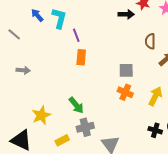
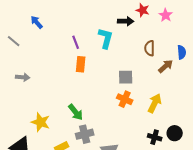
cyan L-shape: (59, 18) -> (106, 38), moved
yellow star: (41, 115) -> (41, 122), turned -30

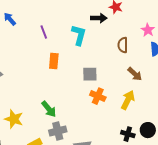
pink star: (166, 15) -> (148, 30), moved
purple line: (76, 42) -> (44, 32), moved
brown arrow: (166, 66) -> (135, 74), moved, turned 84
gray square: (126, 77) -> (90, 74), moved

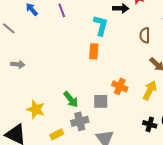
purple line: (44, 32) -> (62, 10), moved
orange rectangle: (54, 61) -> (94, 51), moved
gray square: (90, 74) -> (101, 101), moved

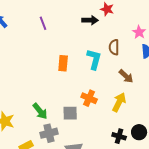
purple line: (62, 10) -> (43, 23), moved
cyan L-shape: (101, 25) -> (94, 59), moved

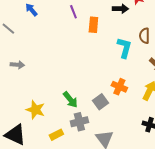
orange rectangle: (63, 63) -> (93, 25), moved
gray square: (70, 113) -> (100, 102), turned -35

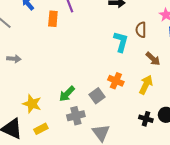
orange rectangle: (93, 25) -> (53, 19), moved
green arrow: (70, 100) -> (67, 94), turned 84
yellow rectangle: (56, 135) -> (41, 129), moved

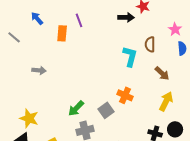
gray arrow: (14, 59) -> (39, 70), moved
yellow arrow: (146, 85) -> (166, 101), moved
yellow star: (32, 104) -> (29, 118), moved

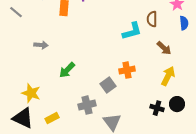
cyan L-shape: (130, 56) -> (132, 31), turned 60
orange cross: (125, 95) -> (127, 70), turned -35
green arrow: (76, 108) -> (67, 70), moved

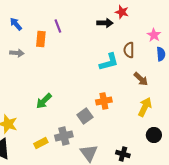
gray arrow: (41, 45) -> (17, 53), moved
black cross: (157, 108) -> (123, 154), moved
yellow rectangle: (52, 118) -> (41, 143), moved

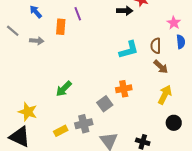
brown semicircle: (129, 50) -> (156, 46), moved

